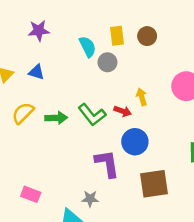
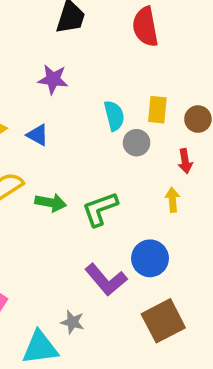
red arrow: (123, 111) -> (185, 161), moved, turned 49
green L-shape: (92, 115) -> (100, 209), turned 96
purple L-shape: (107, 164) -> (106, 280), turned 136
brown square: (154, 184) -> (163, 321), turned -32

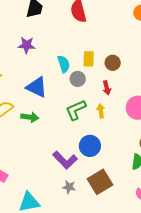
blue triangle: (38, 135) -> (37, 87), moved, size x1.6
green L-shape: (100, 209) -> (76, 110), moved
gray star: (72, 322) -> (69, 187), moved

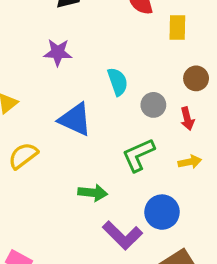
yellow rectangle: (89, 59) -> (177, 28), moved
gray circle: (78, 79) -> (153, 105), moved
yellow arrow: (101, 111) -> (190, 162), moved, turned 88
green arrow: (30, 117) -> (93, 193), moved

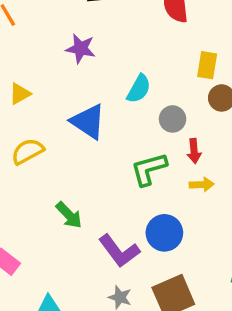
yellow rectangle: (177, 28) -> (207, 65), moved
cyan semicircle: (118, 82) -> (139, 89), turned 40
red arrow: (187, 119) -> (194, 151), moved
green arrow: (93, 193) -> (69, 215), moved, turned 32

